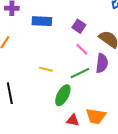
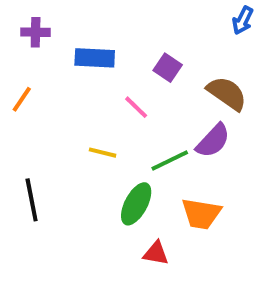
pink line: (82, 49) -> (136, 107), moved
purple semicircle: (102, 63) -> (213, 141), turned 36
orange trapezoid: (96, 116) -> (201, 214), moved

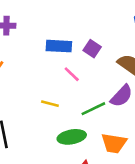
blue rectangle: (95, 58) -> (59, 46), moved
green ellipse: (136, 204) -> (72, 137), turned 52

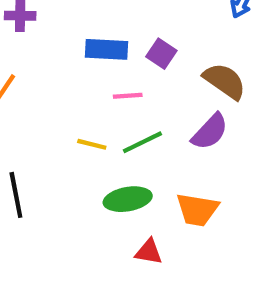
pink line: (72, 74) -> (128, 96), turned -48
green line: (93, 109) -> (142, 142), moved

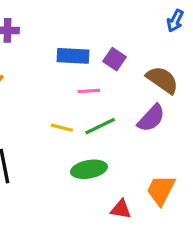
orange trapezoid: (197, 210) -> (161, 190), moved, turned 108
red triangle: (149, 252) -> (121, 209), moved

